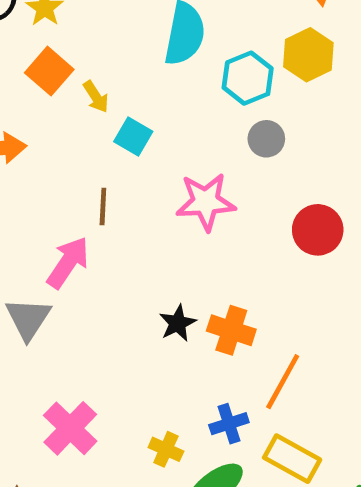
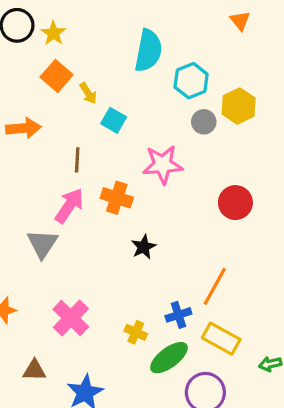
yellow hexagon: (308, 55) -> (239, 106), moved
brown line: (103, 206) -> (77, 160), moved
red circle: (318, 230) -> (235, 203), moved
orange cross: (231, 330) -> (117, 198), moved

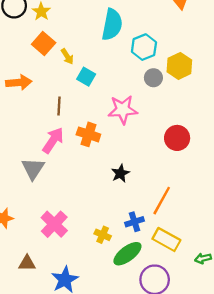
black star: (144, 247) -> (120, 173), moved

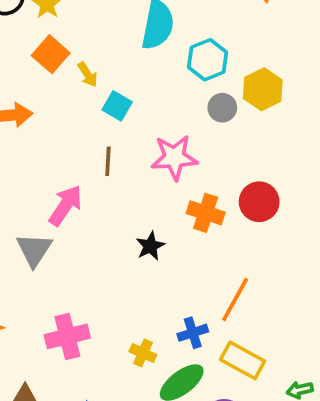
brown line: (59, 106) -> (108, 161), moved
orange cross: (88, 134) -> (206, 213), moved
black star: (120, 173) -> (150, 246), moved
pink cross: (54, 224) -> (67, 336), turned 32

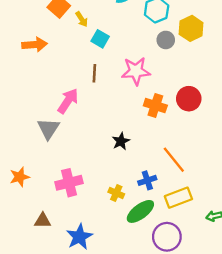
black star: (150, 246) -> (121, 141), moved
orange line: (235, 300) -> (174, 160), turned -68
yellow rectangle: (243, 360) -> (178, 198), turned -50

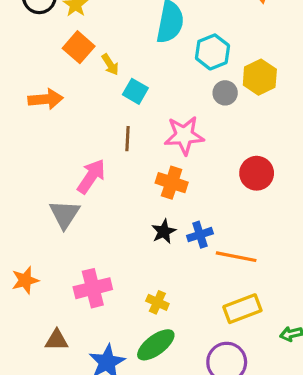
orange cross: (155, 106) -> (172, 183), moved
orange line: (174, 160) -> (236, 257), turned -40
blue cross: (147, 180) -> (200, 235), moved
green ellipse: (140, 211) -> (156, 345), moved

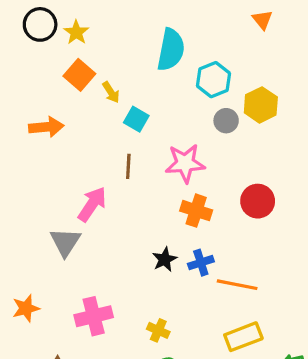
orange cross: (172, 183) -> (196, 211), moved

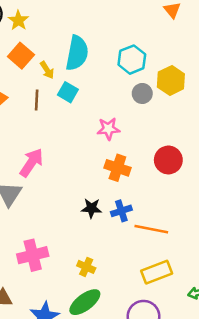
cyan semicircle: (171, 50) -> (77, 53), moved
pink star: (185, 163) -> (108, 129), size x0.7
brown line: (128, 166) -> (37, 100), moved
black star: (165, 259) -> (91, 208), turned 30

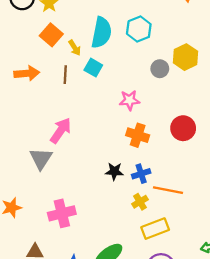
cyan hexagon: (132, 60) -> (139, 29), moved
yellow cross: (86, 267) -> (140, 202), moved, turned 35
yellow rectangle: (157, 272) -> (155, 229), moved

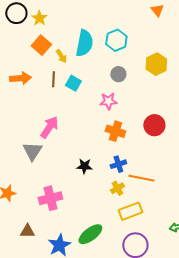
cyan square: (93, 68) -> (73, 83), moved
gray circle: (160, 69) -> (118, 74), moved
black star: (114, 171) -> (84, 166), moved

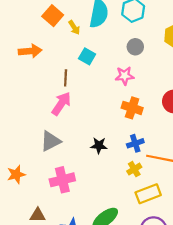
brown line: (53, 79) -> (66, 78), moved
gray triangle: (32, 151) -> (51, 141), moved, turned 30

